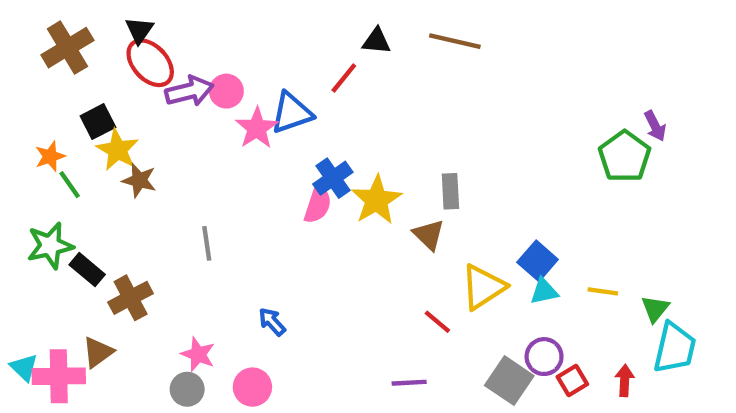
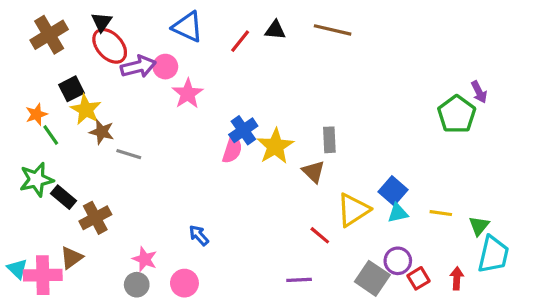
red line: (344, 78) -> (240, 41), moved
blue triangle: (292, 113) -> (188, 27), moved, turned 44
gray line: (207, 243) -> (129, 154), moved, turned -65

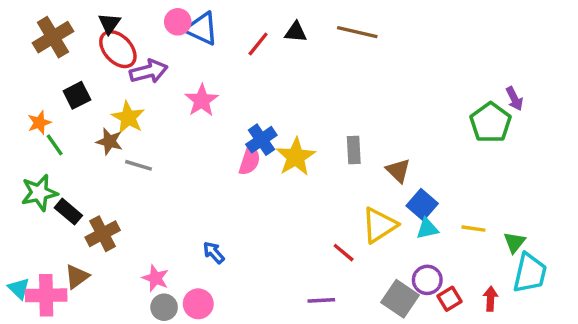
pink circle: (165, 67) -> (178, 22), moved
yellow star: (86, 110) -> (128, 118), moved
brown triangle: (313, 172) -> (398, 170), moved
gray circle: (137, 285) -> (164, 307), moved

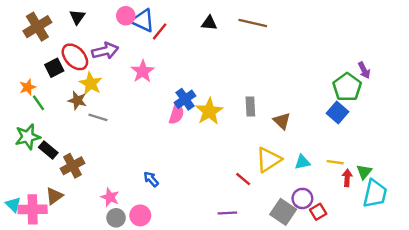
red line: (258, 44) -> (160, 31), moved
red ellipse: (118, 49) -> (75, 57), moved
blue square: (422, 205) -> (337, 113), moved
red arrow: (491, 299) -> (347, 178), moved

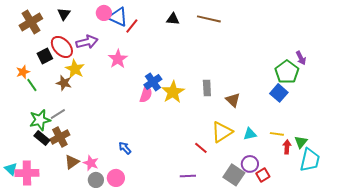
gray line: (98, 117) -> (58, 114), moved, turned -49
green star: (28, 137) -> (40, 120), moved
black rectangle: (48, 150) -> (42, 138), moved
brown triangle: (54, 196) -> (72, 162), moved

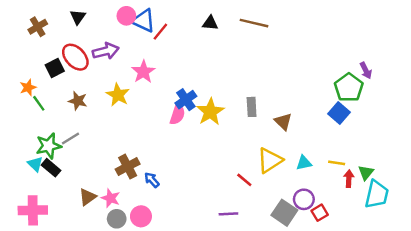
brown cross: (31, 22) -> (38, 27), size x0.7
yellow star: (75, 69) -> (118, 95), moved
brown cross: (60, 137) -> (128, 167), moved
cyan triangle: (11, 169) -> (35, 164), moved

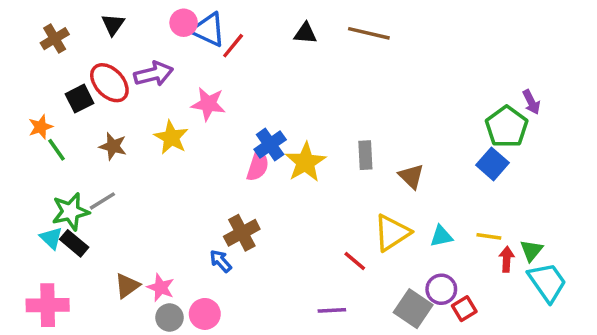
pink star: (143, 72) -> (208, 104), turned -30
brown cross: (128, 167) -> (242, 233), moved
cyan trapezoid: (377, 194) -> (547, 282), turned -48

